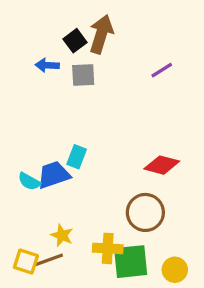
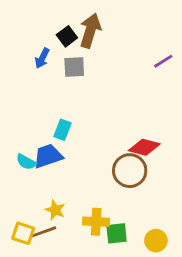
blue arrow: (47, 65) -> (42, 58), turned -66
purple line: (162, 70) -> (163, 61), moved
cyan rectangle: (77, 157) -> (63, 130), moved
brown circle: (145, 212) -> (130, 171), moved
green square: (131, 262) -> (117, 233), size x0.7

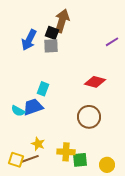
black square: (67, 36) -> (52, 33), moved, turned -32
blue arrow: (42, 58) -> (29, 40), size x1.5
red diamond: (144, 147) -> (95, 82), moved

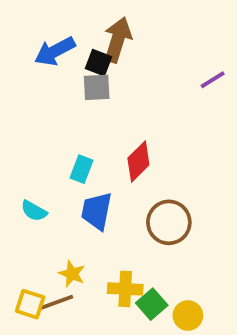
blue arrow: (29, 40) -> (55, 51), moved, turned 35
red diamond: (95, 82) -> (138, 162), moved, turned -60
blue trapezoid: (33, 107) -> (97, 211), moved, turned -60
green square: (80, 160) -> (152, 304), turned -35
yellow circle: (107, 165) -> (188, 316), moved

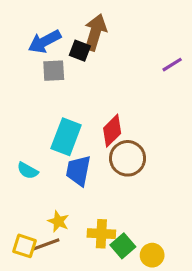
gray square: (97, 87) -> (54, 71), moved
cyan rectangle: (81, 169) -> (66, 137), size x1.6
brown circle: (169, 222) -> (128, 158), moved

